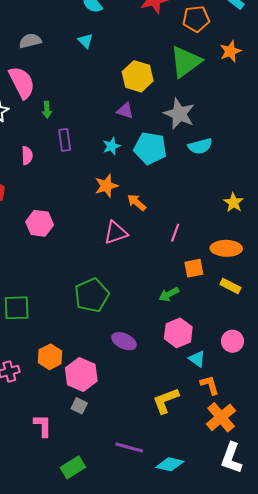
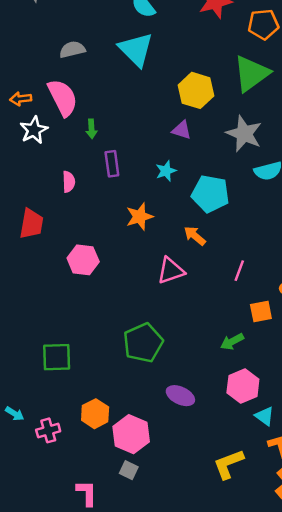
cyan triangle: (85, 41) -> (136, 50), size x2.0
cyan pentagon: (150, 148) -> (210, 194), moved
orange star: (106, 186) -> (140, 217), moved

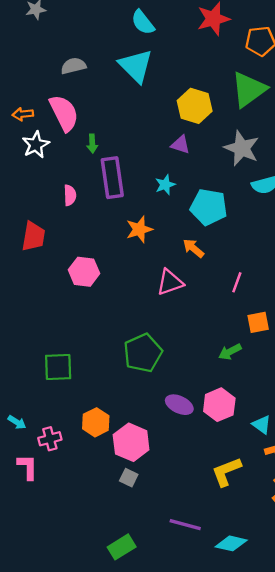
purple rectangle: (112, 164) -> (112, 178), size x1.6
pink hexagon: (243, 386) -> (219, 405), moved
pink L-shape: (87, 493) -> (28, 467), moved

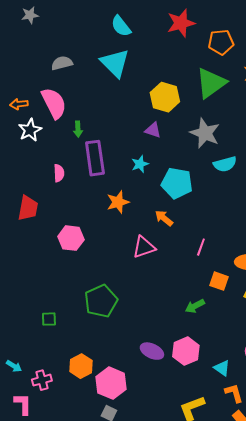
orange square: (258, 322) -> (219, 281), turned 30
green pentagon: (143, 353) -> (101, 301), moved
green square: (58, 367) -> (49, 319), size x0.6

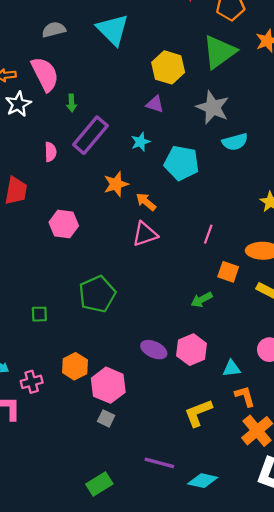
purple rectangle: (95, 158) -> (90, 135), turned 48
orange arrow: (164, 218) -> (146, 202), moved
cyan triangle: (222, 368) -> (232, 368), turned -42

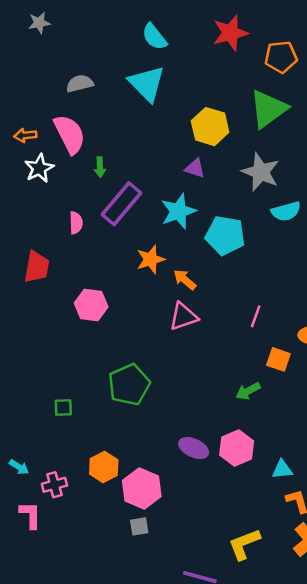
cyan star: (140, 142) -> (178, 211), size x1.6
yellow L-shape: (198, 413) -> (244, 544), moved
gray square: (106, 418) -> (139, 526), turned -35

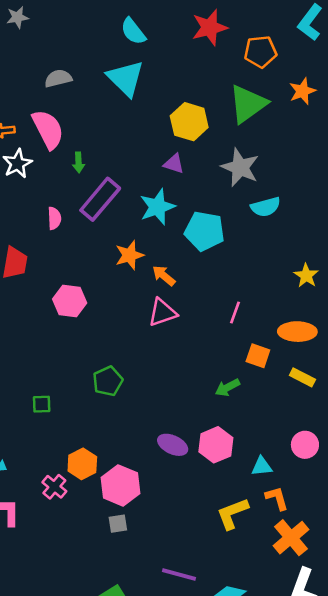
green pentagon: (129, 385) -> (108, 381), size x0.7
pink cross: (54, 485) -> (54, 487), moved, turned -35
yellow L-shape: (244, 544) -> (232, 513), moved

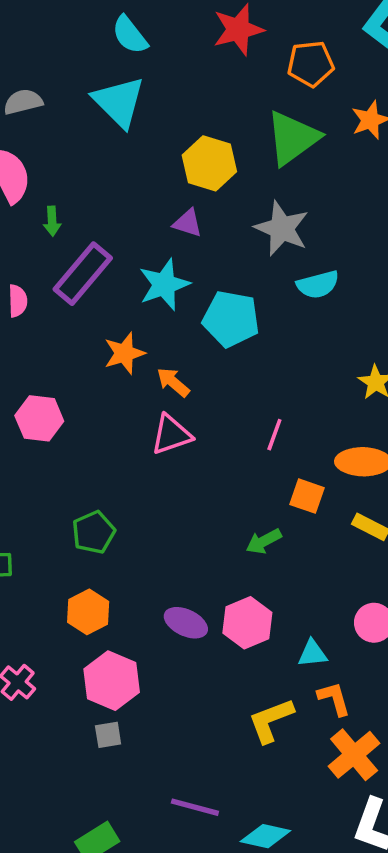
orange hexagon: (82, 464) -> (88, 612), moved

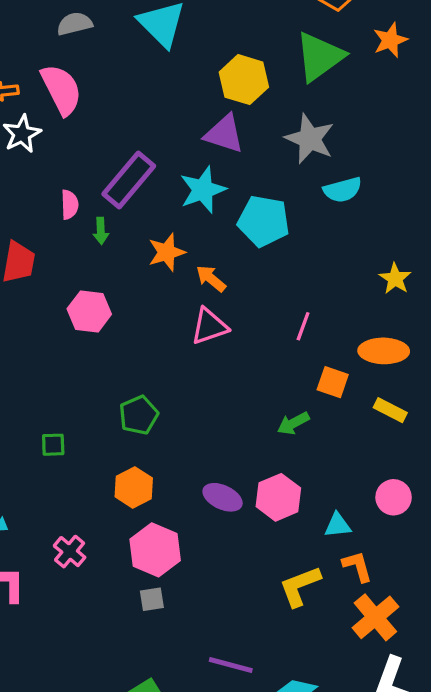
green arrow: (52, 221) -> (101, 231), moved
purple triangle: (188, 223) -> (224, 134), size x1.5

